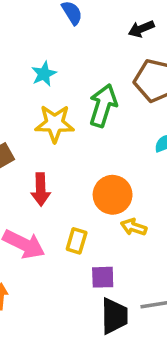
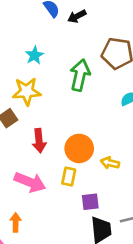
black arrow: (141, 29) -> (77, 16), moved
yellow star: (55, 124) -> (27, 91), moved
orange circle: (113, 195) -> (79, 148), moved

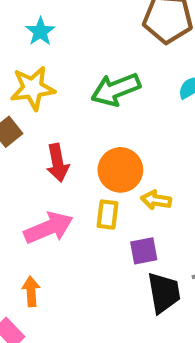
green arrow: (80, 75) -> (116, 89), moved, turned -120
yellow arrow: (110, 163) -> (156, 200), moved
pink arrow: (30, 182) -> (49, 228), turned -40

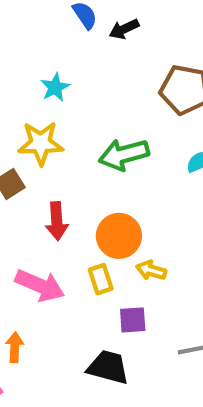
yellow rectangle: (108, 215) -> (101, 279), turned -32
pink arrow: (49, 228) -> (40, 285), turned 39
black trapezoid: (164, 293) -> (108, 367), moved, turned -72

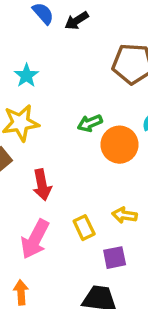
green arrow: (124, 155) -> (90, 123), size x0.6
orange circle: (119, 236) -> (119, 145), moved
pink arrow: (40, 285) -> (35, 239), turned 102

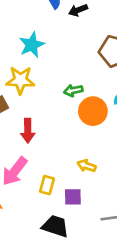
cyan star: (26, 76) -> (32, 45), size x1.4
yellow rectangle: (84, 228) -> (47, 185), moved, turned 30

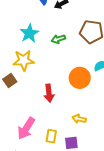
green arrow: (73, 90) -> (58, 39), moved
red arrow: (28, 131) -> (49, 93), moved

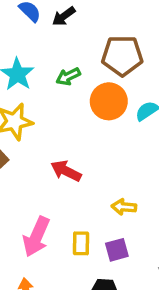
orange circle: (80, 78) -> (109, 101), moved
red arrow: (49, 93) -> (66, 171), turned 132

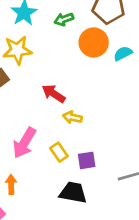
yellow arrow: (124, 207) -> (72, 117), moved
yellow rectangle: (81, 243) -> (59, 152), turned -42

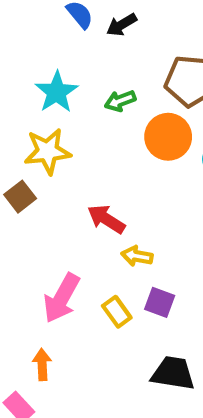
purple square: (87, 160) -> (160, 302), moved, turned 30
black trapezoid: (73, 193) -> (173, 373), moved

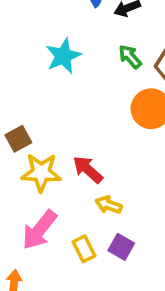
green arrow: (120, 101) -> (130, 57), moved, turned 60
yellow star: (47, 151) -> (41, 172), moved

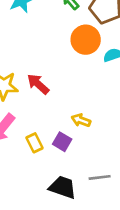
yellow arrow: (109, 205) -> (81, 120), moved

